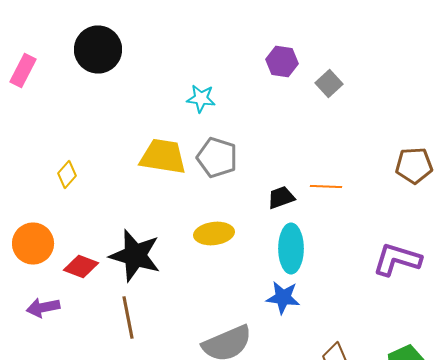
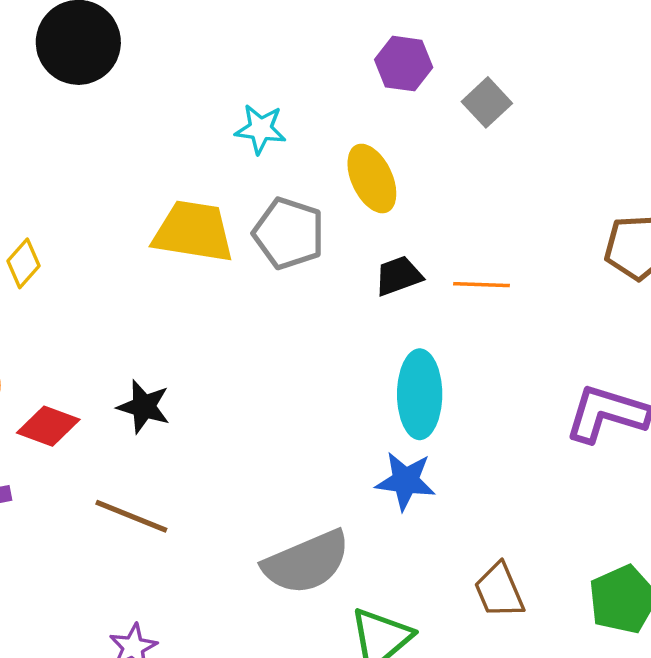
black trapezoid: (281, 198) -> (398, 276), moved
yellow ellipse: (214, 234) -> (372, 179), moved, turned 72
black star: (135, 256) -> (144, 407), size x0.6
brown line: (128, 318) -> (131, 516), turned -57

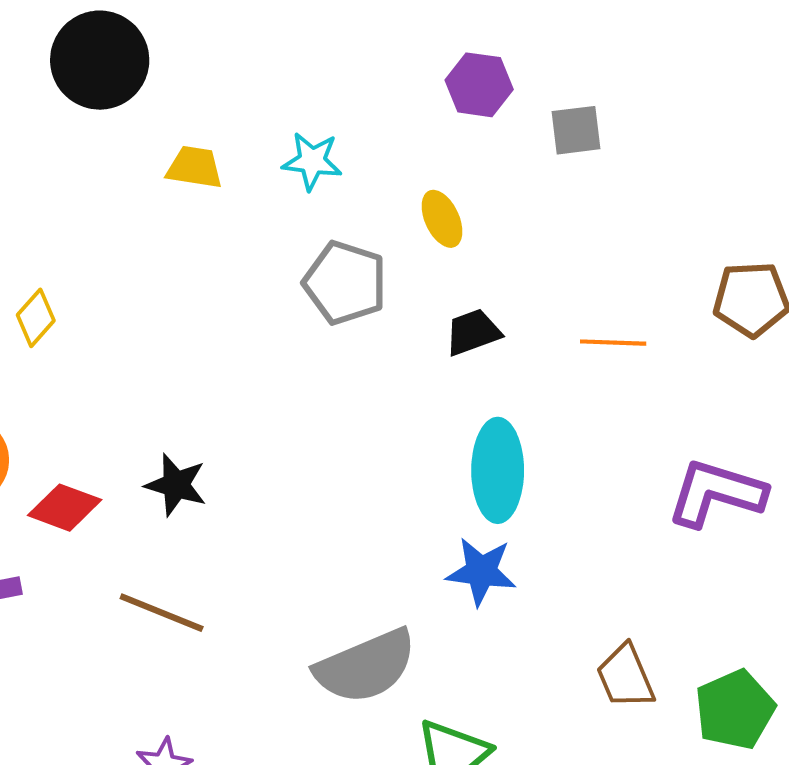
gray square: (487, 102) -> (576, 130), turned 36
yellow ellipse: (372, 179) -> (442, 219), size x0.7
yellow trapezoid: (193, 232) -> (195, 167), moved, size x0.6
orange line: (482, 285) -> (613, 343), moved
brown trapezoid: (499, 591) -> (626, 677), moved

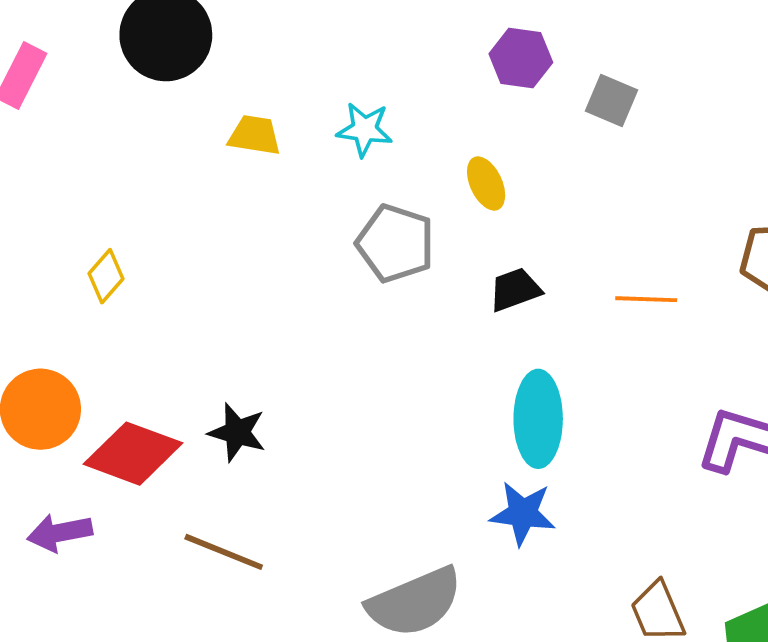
gray square: (576, 130) -> (611, 101), turned 30
red diamond: (65, 508) -> (133, 454), size x1.4

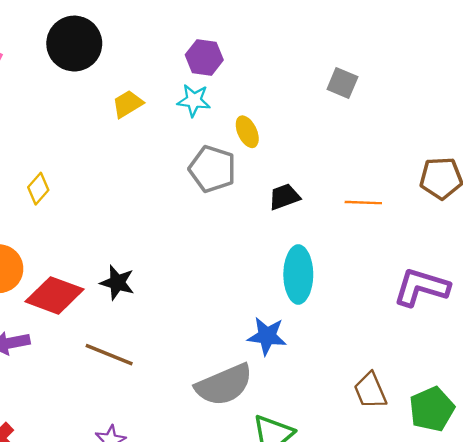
purple hexagon: (521, 58) -> (204, 57), moved
yellow trapezoid: (255, 135) -> (128, 104), turned -40
yellow ellipse: (486, 183) -> (247, 132), moved
blue star: (523, 513) -> (267, 336), moved

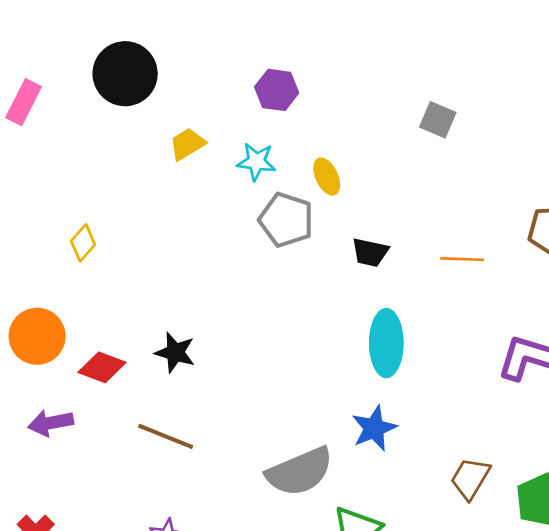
cyan star: (194, 100) -> (256, 162), moved
black trapezoid: (284, 197) -> (370, 252), turned -148
red diamond: (55, 295) -> (102, 367), size x0.7
blue star: (267, 336) -> (374, 428), moved, turned -30
brown trapezoid: (370, 391) -> (470, 478), turned 54

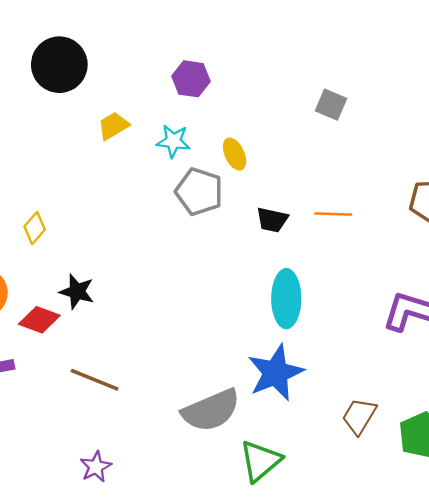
yellow diamond: (83, 243) -> (35, 228), moved
orange line: (462, 259) -> (333, 214), moved
black star: (175, 352) -> (77, 292), moved
blue star: (374, 428) -> (276, 373), size x1.4

